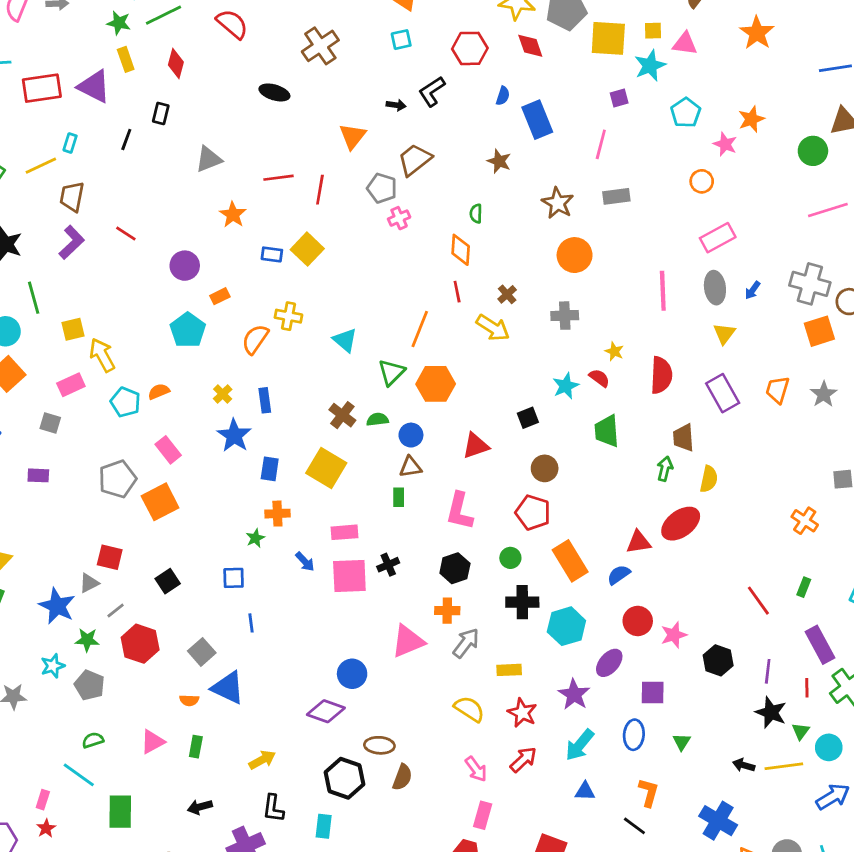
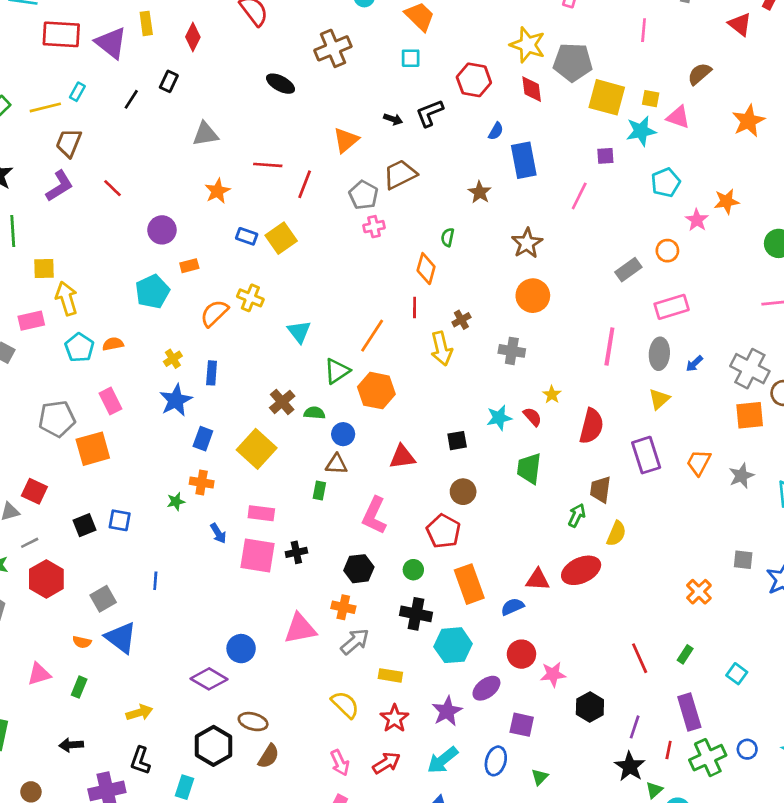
gray rectangle: (616, 196) -> (628, 270), moved, turned -40
yellow arrow: (493, 328) -> (441, 349), turned 32
blue square: (234, 578) -> (120, 520), moved

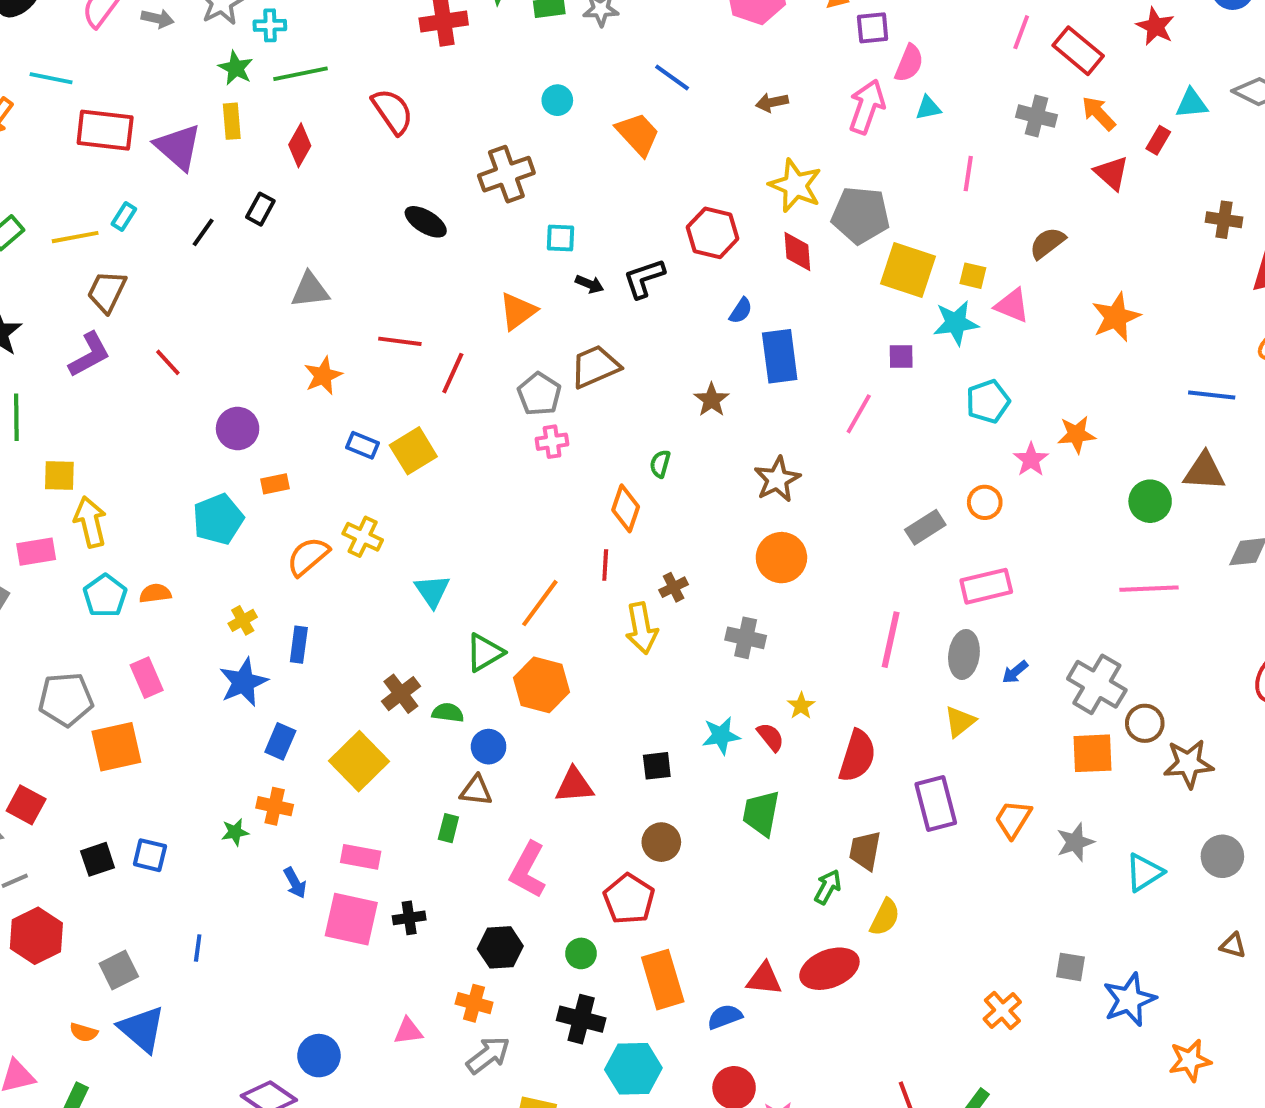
cyan square: (411, 58) -> (561, 238), moved
pink triangle: (300, 629) -> (408, 1031), size x0.6

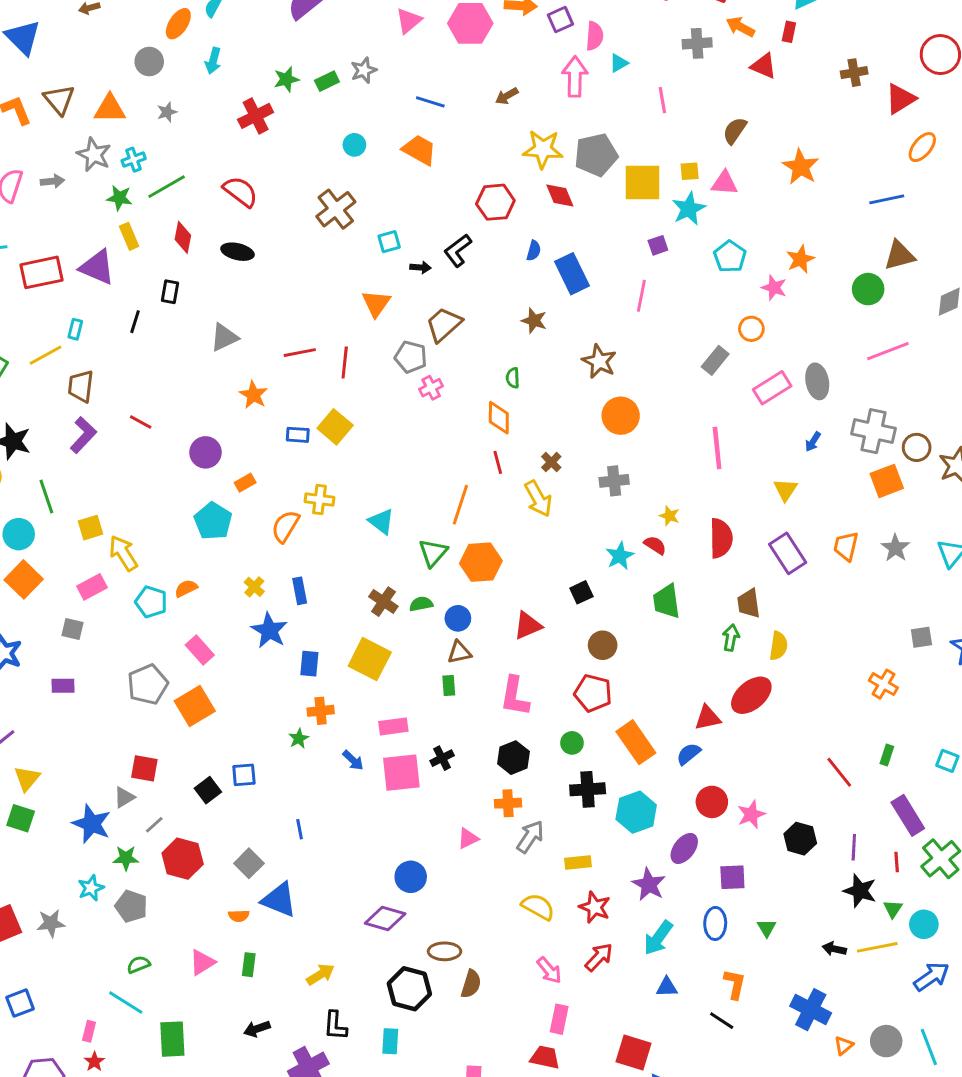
black ellipse: (426, 222) -> (238, 252), moved
gray ellipse: (964, 654) -> (817, 381), moved

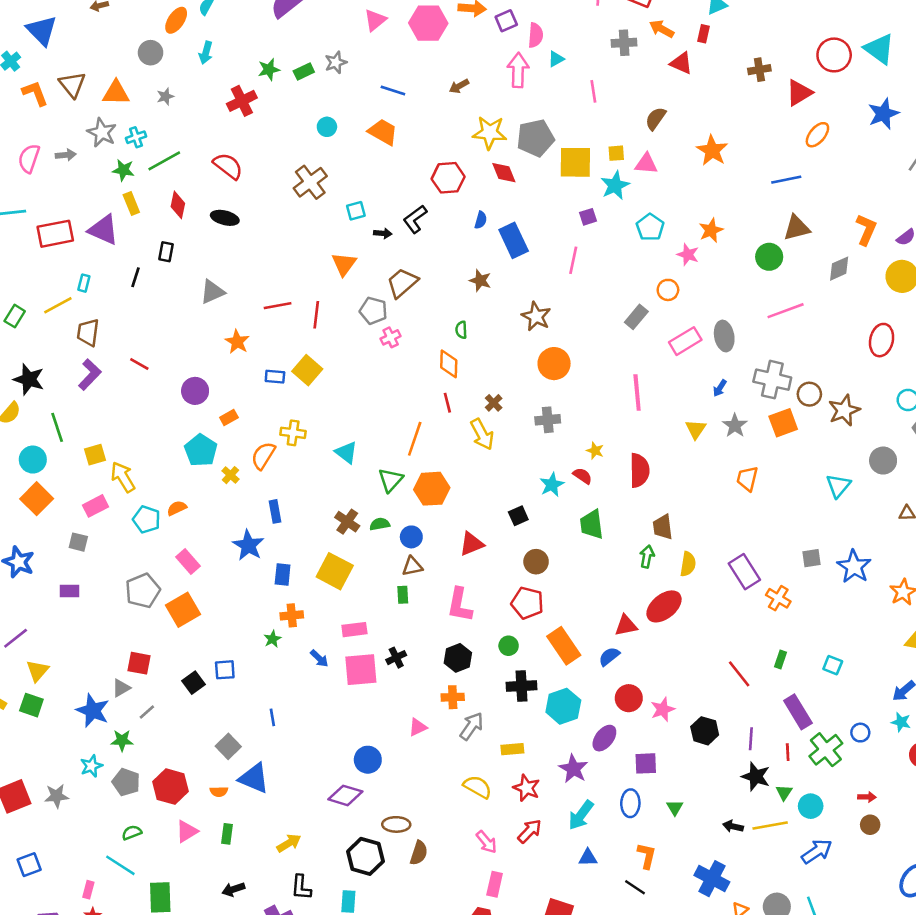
gray star: (895, 548) -> (735, 425), moved
purple rectangle: (788, 553) -> (744, 572), moved
yellow cross: (254, 587) -> (231, 475), moved
red hexagon: (183, 859) -> (171, 787), moved

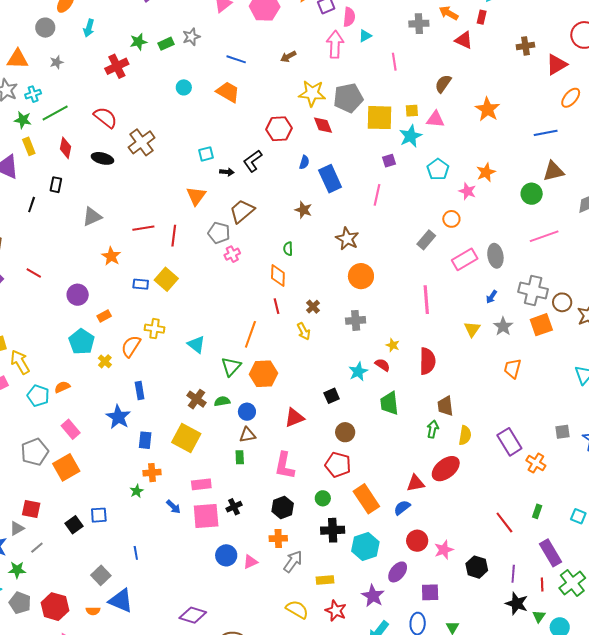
brown cross: (310, 182) -> (142, 142), moved
yellow arrow: (482, 434) -> (304, 331), size x0.7
blue circle: (368, 760) -> (226, 555), moved

